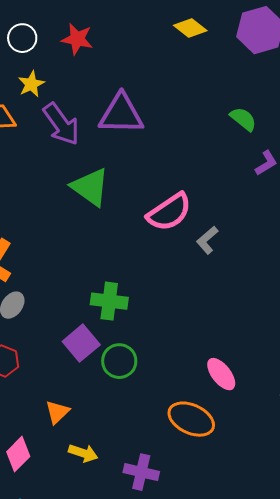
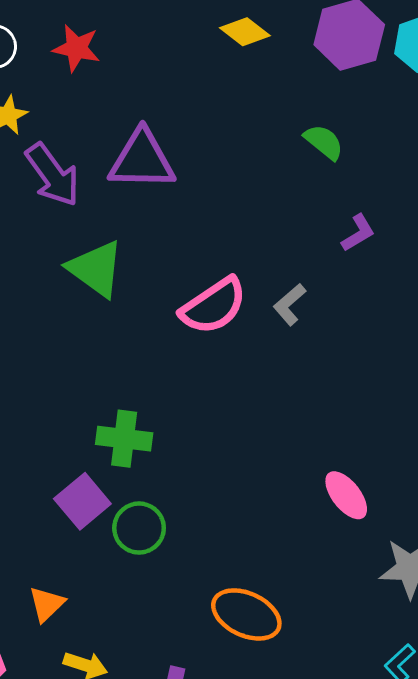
green semicircle: (243, 119) -> (324, 142), moved
gray L-shape: (207, 240) -> (290, 304), moved
pink ellipse: (221, 374) -> (346, 495), moved

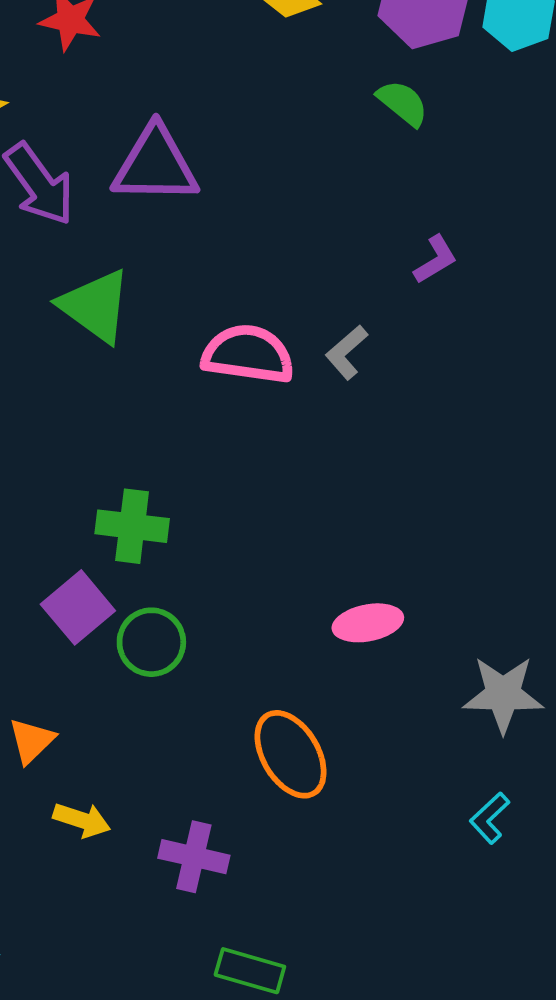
green semicircle: (324, 142) -> (403, 103), moved
pink semicircle: (214, 306) -> (248, 354), turned -138
pink ellipse: (346, 495) -> (368, 623), moved, turned -63
orange ellipse: (246, 614) -> (291, 754), turned 34

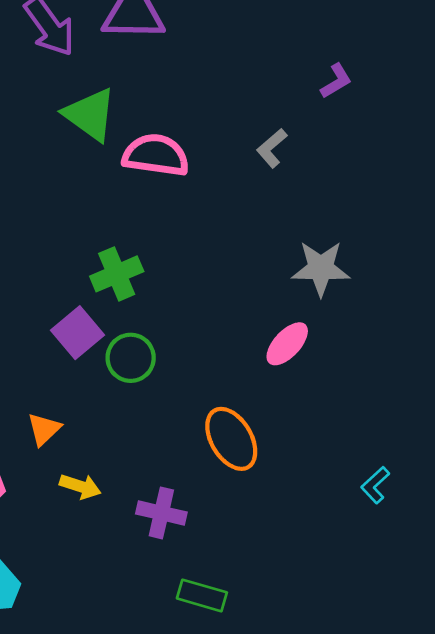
pink semicircle: (248, 354) -> (156, 155), moved
green cross: (132, 526) -> (117, 274), turned -30
pink ellipse: (368, 623) -> (287, 344), turned -36
gray star: (503, 694) -> (321, 268), moved

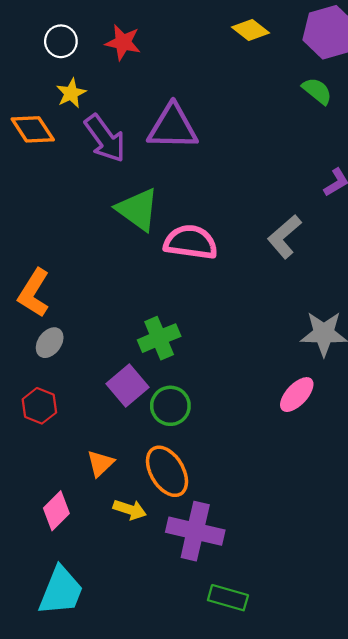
gray L-shape: (272, 148) -> (284, 237), size x1.4
orange ellipse: (231, 439) -> (167, 471), moved
purple cross: (161, 513) -> (195, 531), size x1.4

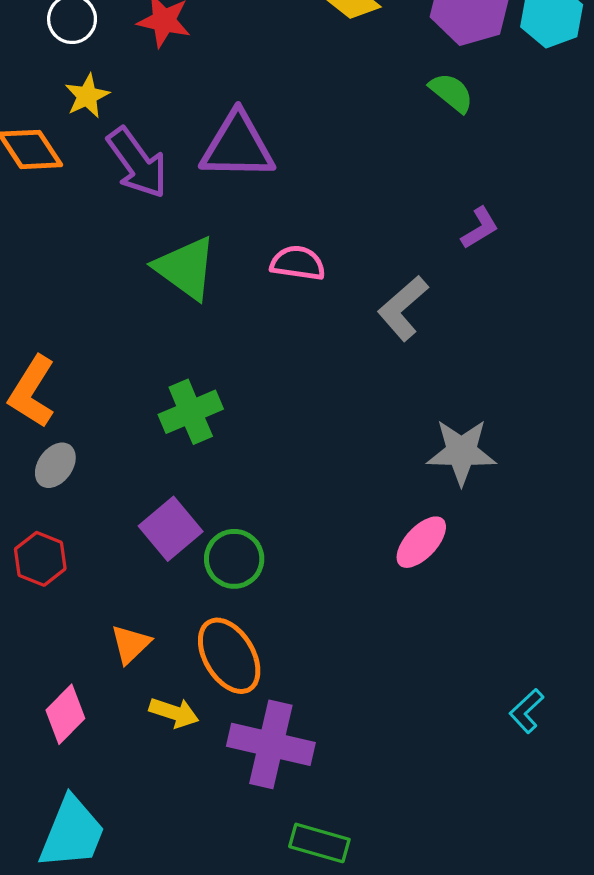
pink semicircle: (191, 242) -> (298, 263), moved, size x0.7
green cross: (159, 338) -> (191, 412), moved

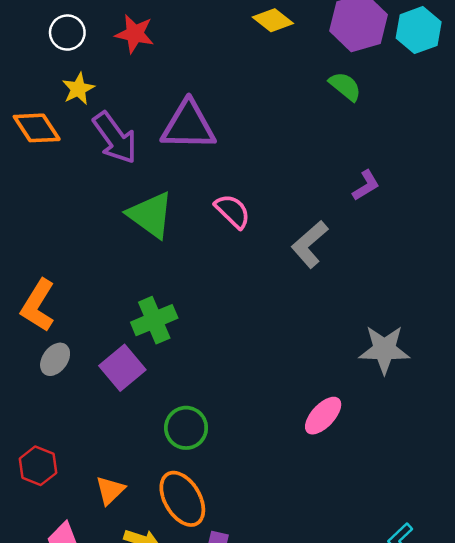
pink semicircle: (298, 263) -> (233, 211), turned 36
gray star: (461, 452) -> (384, 349), moved
purple square: (171, 529) -> (122, 368), moved
red hexagon: (40, 559) -> (38, 466), moved

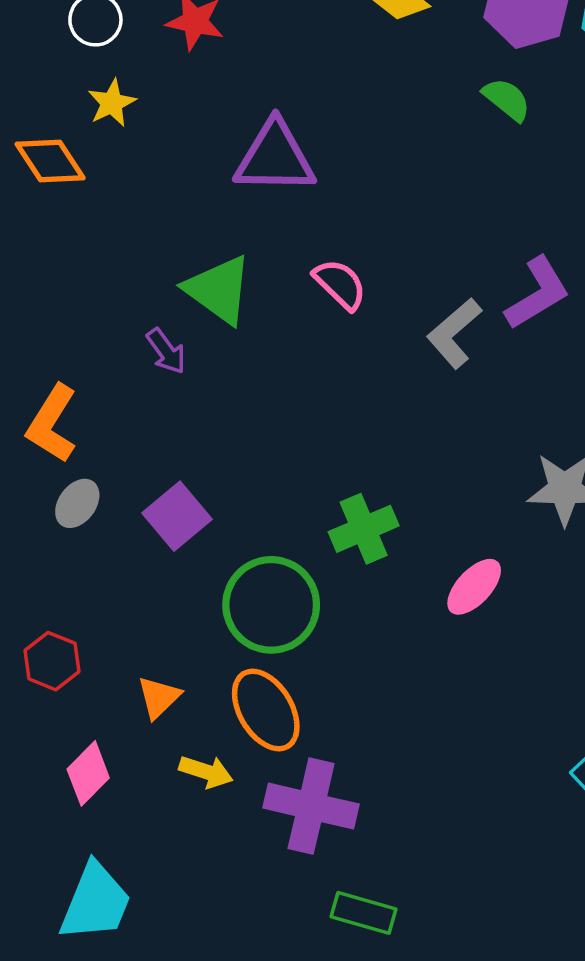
purple arrow: (115, 138) -> (166, 351), moved, size x0.6
purple L-shape: (366, 186) -> (538, 293), moved, size x1.6
green cross: (154, 320) -> (364, 529), moved
green circle: (186, 428) -> (271, 605), size x1.5

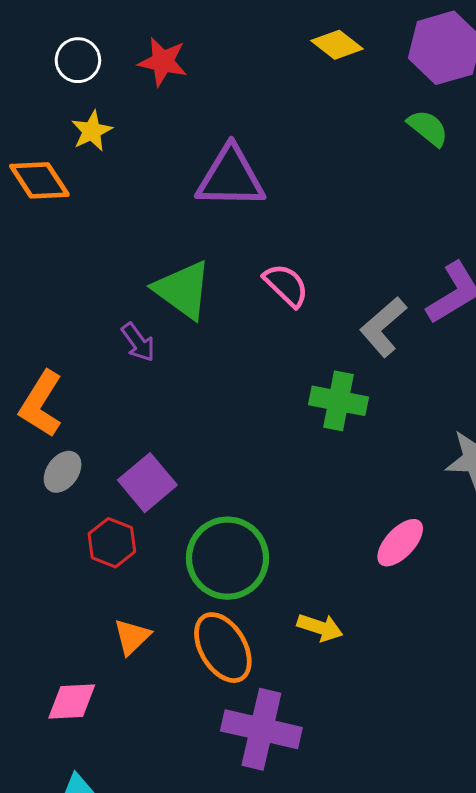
green cross: (364, 529) -> (339, 401), moved, turned 34
red hexagon: (52, 661) -> (112, 543), moved
yellow arrow: (206, 772) -> (320, 627), moved
pink diamond: (88, 773) -> (72, 701), turned 42

